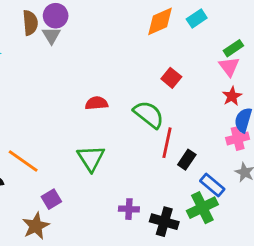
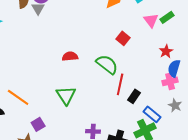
pink triangle: (229, 66) -> (151, 20), moved

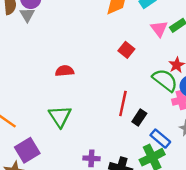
green semicircle: (107, 64) -> (165, 80), moved
purple square: (38, 124) -> (27, 150), size x1.5

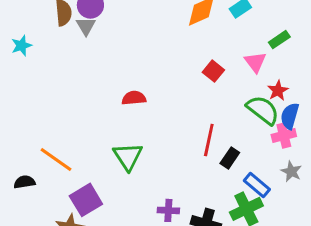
pink triangle: (159, 29) -> (255, 62), moved

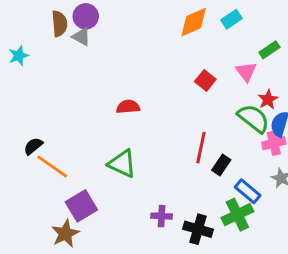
gray triangle: (86, 26) -> (81, 37), turned -30
green triangle: (128, 156) -> (122, 164), turned -32
black semicircle: (24, 182) -> (33, 146), moved, turned -30

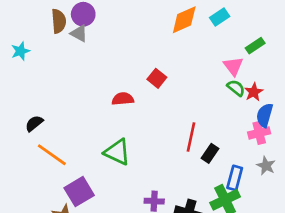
red square: (205, 80) -> (157, 78), moved
green semicircle: (253, 118) -> (236, 88), moved, size x0.6
black semicircle: (33, 146) -> (34, 123), moved
blue rectangle: (248, 191) -> (235, 178), turned 65

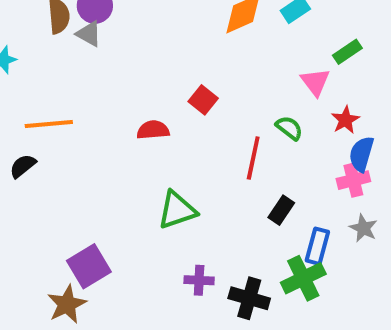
green semicircle: (236, 88) -> (289, 128), moved
red line: (191, 137) -> (253, 158), moved
green triangle: (117, 152) -> (177, 210), moved, turned -44
orange line: (52, 155) -> (49, 124), moved, turned -40

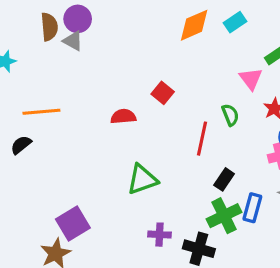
green semicircle: (289, 128) -> (230, 115), turned 30
green cross: (303, 278) -> (224, 216), moved

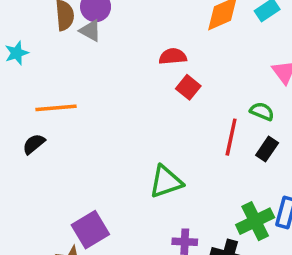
green semicircle: (230, 115) -> (262, 111), turned -45
red semicircle: (123, 116) -> (173, 56), moved
black rectangle: (224, 179) -> (267, 149), moved

